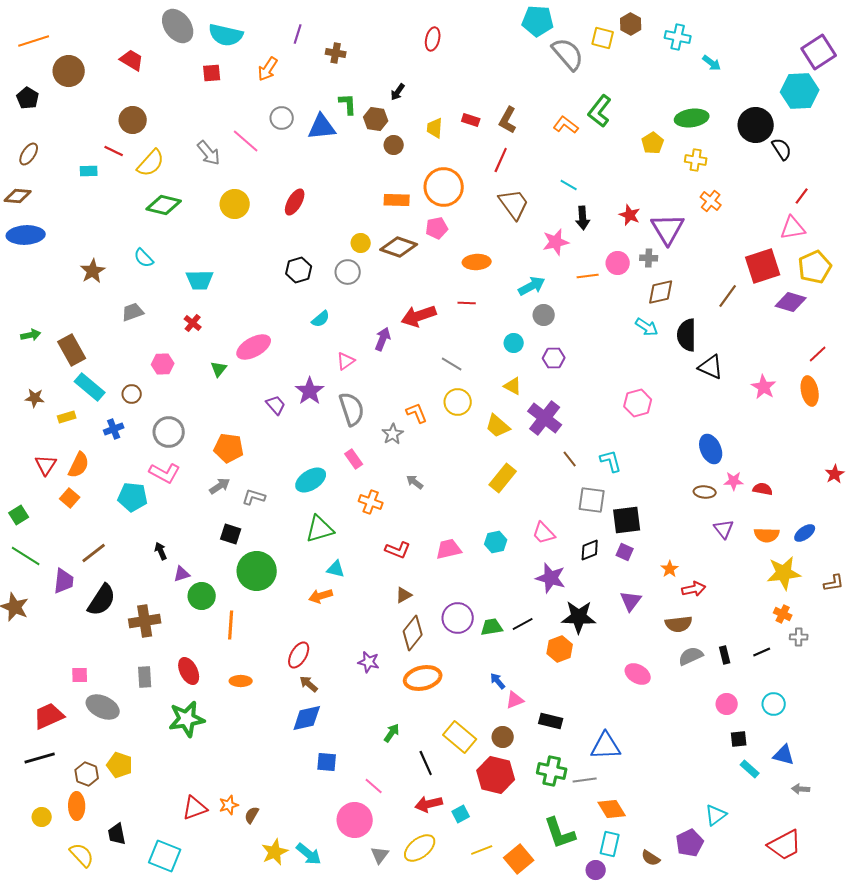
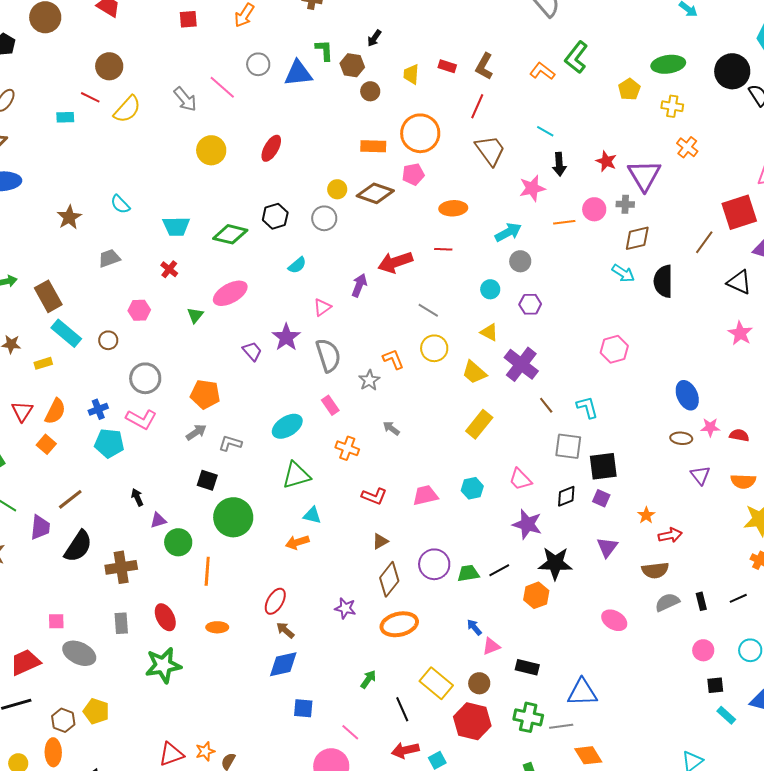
green diamond: (164, 205) -> (230, 234), moved
black triangle: (711, 367) -> (739, 282), moved
blue cross: (114, 429) -> (98, 409), moved

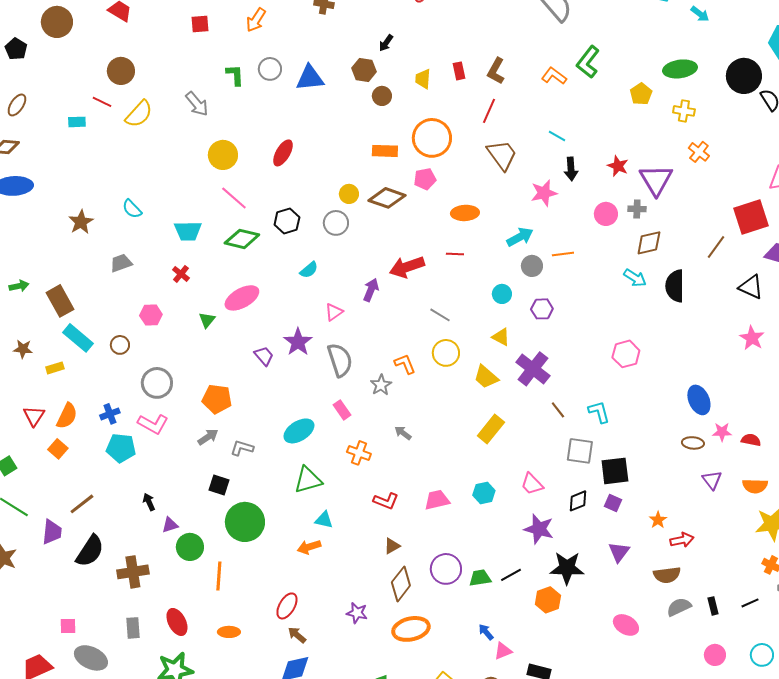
green L-shape: (324, 50) -> (235, 75), moved
red rectangle: (447, 66) -> (459, 71), turned 60
pink line: (222, 87) -> (234, 198), moved
orange line: (564, 222) -> (563, 254), moved

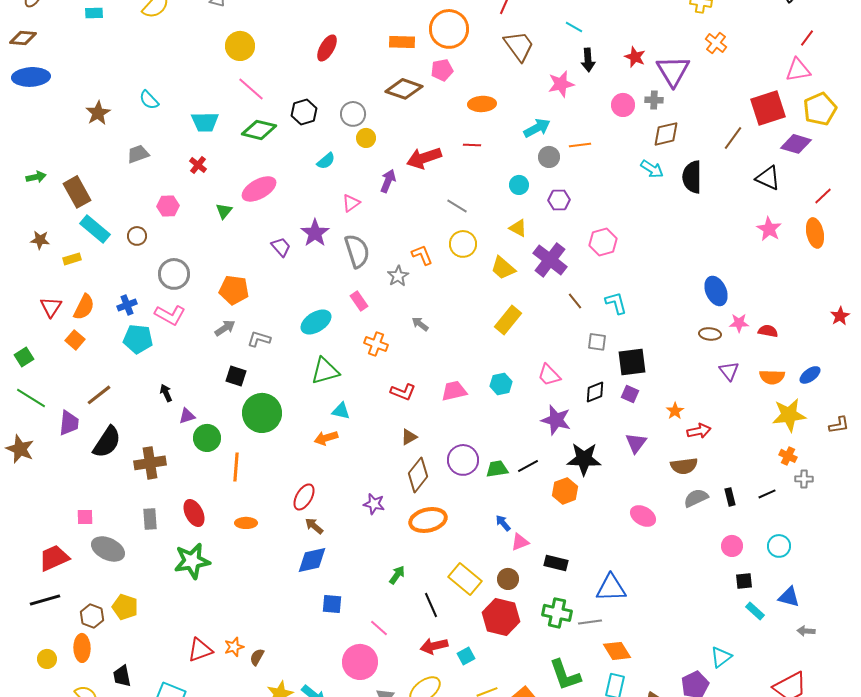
red ellipse: (283, 153) -> (327, 48), moved
yellow circle: (349, 194) -> (366, 138), moved
pink hexagon: (626, 354) -> (603, 242), moved
gray square: (580, 451) -> (597, 342), size x0.7

